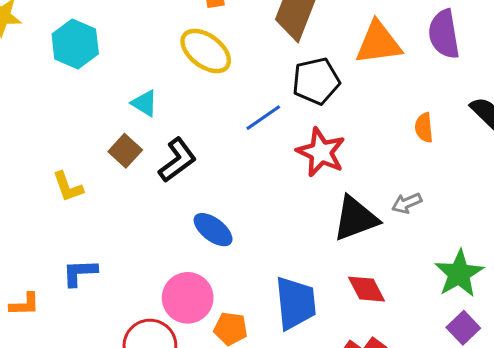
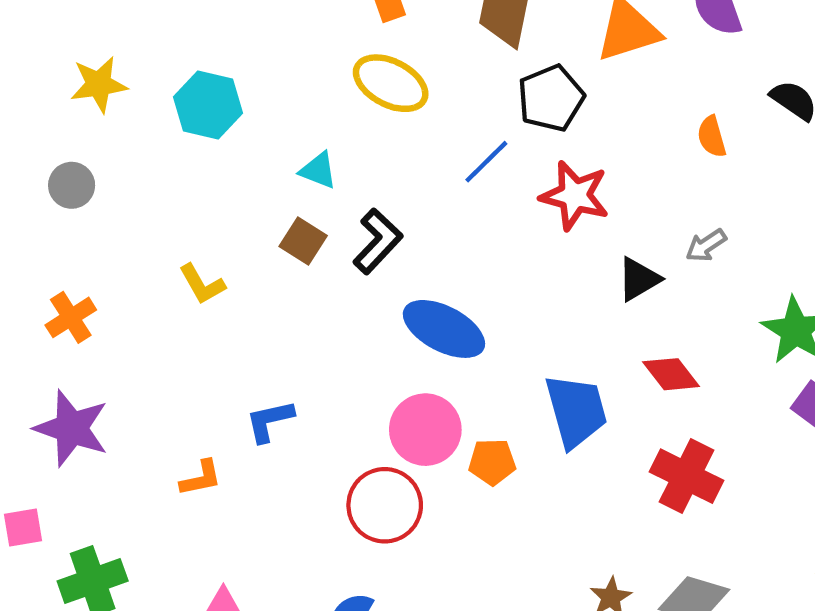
yellow L-shape: (68, 187) -> (202, 284), moved
black triangle: (355, 219) -> (639, 279), size x0.7
blue ellipse: (213, 230) -> (444, 329), size x1.4

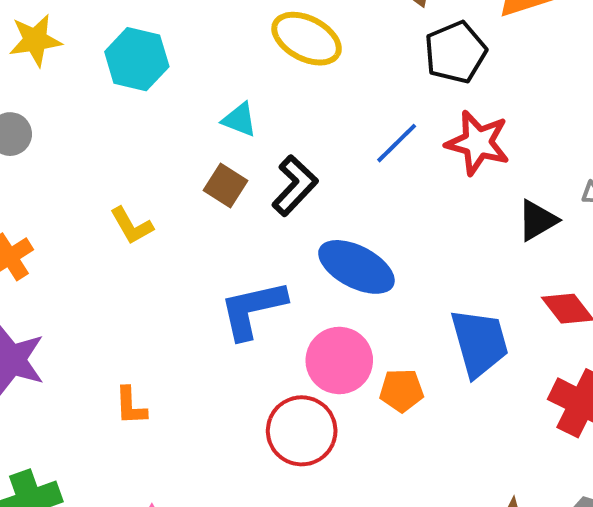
blue line: (486, 162) -> (397, 143), moved
blue L-shape: (270, 421) -> (253, 309), moved, size x1.5
orange L-shape: (201, 478) -> (131, 406), turned 99

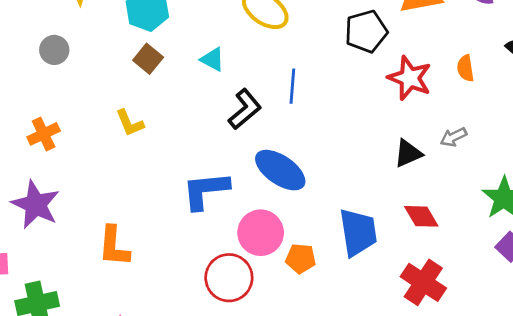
blue line: (397, 143) -> (292, 86), moved, turned -48
red star: (478, 143) -> (410, 78), moved
brown square: (225, 185) -> (148, 59), moved
orange L-shape: (131, 406) -> (114, 246), size x1.5

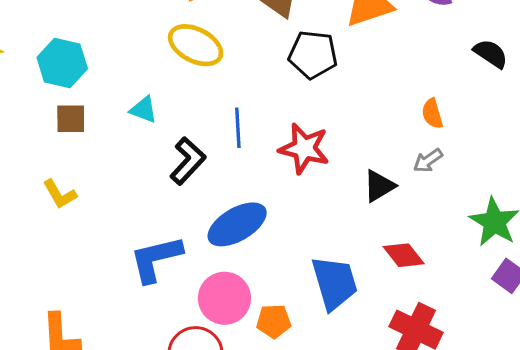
black pentagon: (366, 31) -> (313, 55), turned 30
brown square: (148, 59) -> (71, 119), turned -32
orange semicircle: (465, 68) -> (432, 114), moved
red star: (410, 78) -> (304, 148), moved
blue ellipse: (280, 170) -> (237, 224), turned -57

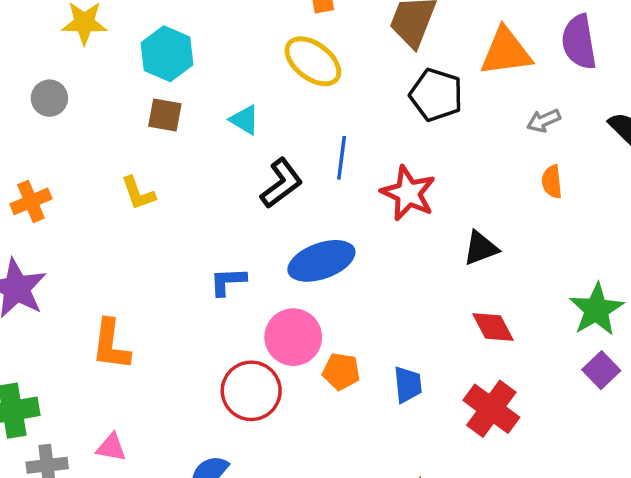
gray arrow: (428, 161) -> (544, 121), moved
blue L-shape: (156, 259) -> (228, 281), size x0.6
blue trapezoid: (335, 283) -> (408, 385), moved, size x0.6

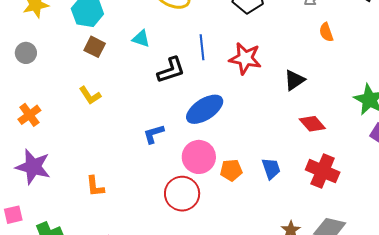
brown square: (165, 115) -> (95, 47), turned 30
black L-shape: (281, 183) -> (171, 70), turned 32
orange L-shape: (111, 345) -> (95, 186), size x0.7

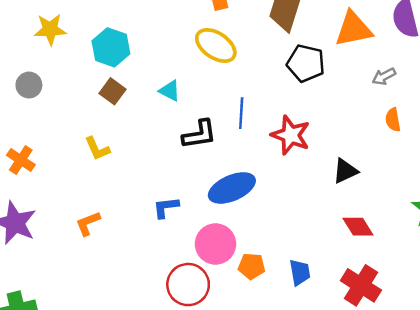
orange cross: (29, 115) -> (21, 160), turned -30
orange L-shape: (95, 186) -> (88, 223), moved, turned 65

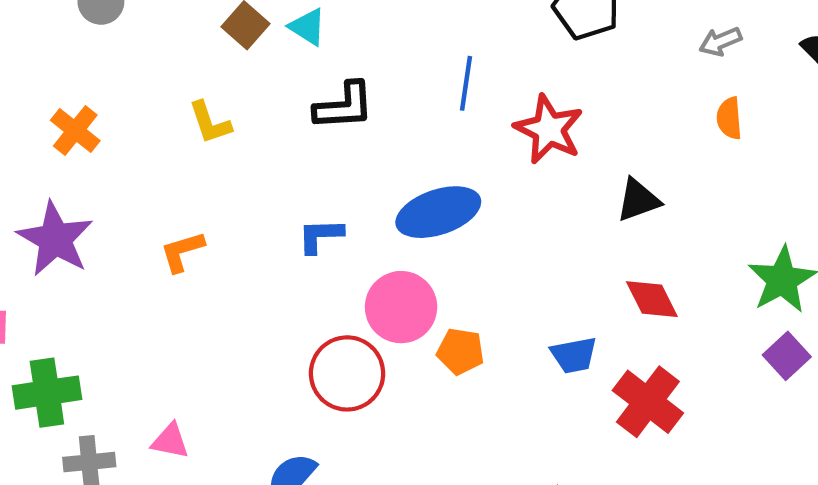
cyan triangle: (170, 91) -> (308, 27), moved
black L-shape: (199, 134) -> (344, 106), moved
blue trapezoid: (300, 272) -> (574, 355), moved, turned 84

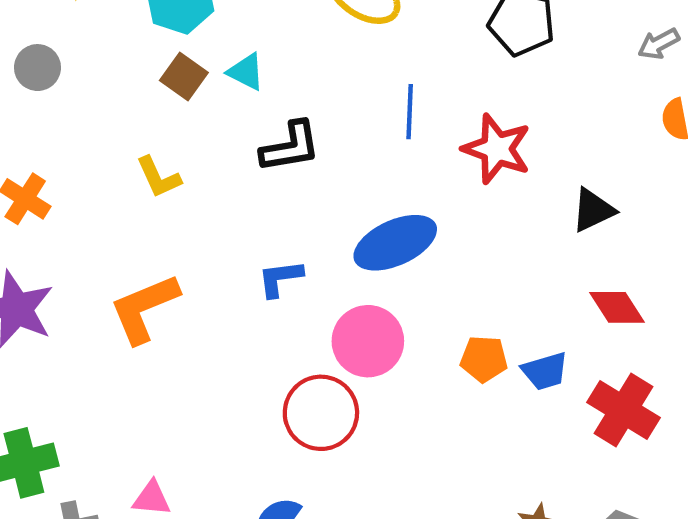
orange L-shape: (182, 251) -> (144, 308), size x1.6
orange pentagon: (460, 351) -> (484, 359), moved

